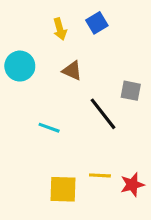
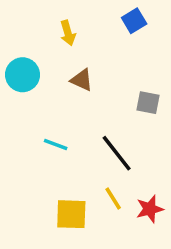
blue square: (97, 23) -> (134, 21), moved
black line: (103, 114) -> (117, 153), moved
yellow line: (100, 175) -> (113, 199), turned 55

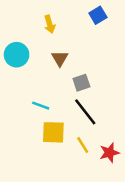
brown triangle: (82, 80) -> (60, 59), turned 36
gray square: (148, 103) -> (81, 83), moved, turned -30
yellow square: (71, 214) -> (53, 132), moved

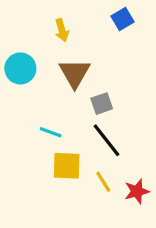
brown triangle: (60, 59) -> (75, 73), size x1.5

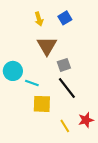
blue square: (122, 19) -> (65, 18), moved
cyan circle: (20, 68) -> (13, 71), moved
yellow line: (103, 182) -> (65, 126), moved

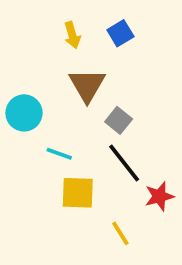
gray square: (64, 65) -> (119, 120), turned -32
cyan circle: (13, 71) -> (24, 113), moved
red star: (86, 120) -> (159, 196), moved

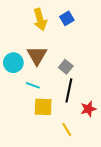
yellow arrow: (72, 35) -> (40, 20), size x1.5
brown triangle: (87, 85) -> (37, 55), moved
black line: (124, 163) -> (69, 90), turned 50

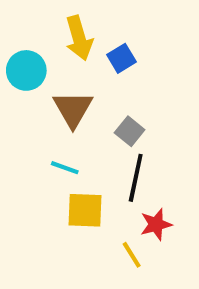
blue square: (67, 18) -> (122, 58), moved
cyan circle: (13, 63) -> (26, 70), moved
red star: (88, 109) -> (156, 224), moved

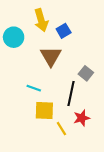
brown triangle: (73, 109) -> (51, 56), moved
gray square: (130, 131) -> (86, 73), moved
yellow line: (132, 255) -> (61, 129), moved

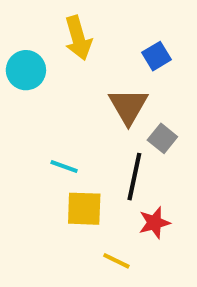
blue square: (64, 31) -> (156, 56), moved
brown triangle: (51, 56) -> (128, 106), moved
yellow line: (61, 129) -> (116, 261), moved, turned -32

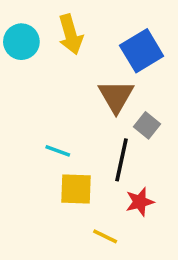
blue square: (156, 56) -> (142, 51), size x1.6
cyan circle: (26, 70) -> (21, 42), moved

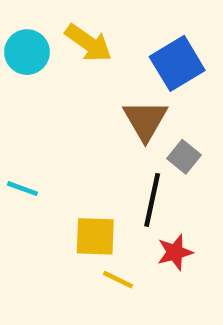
yellow arrow: (71, 34) -> (88, 43), turned -39
cyan line: (58, 151) -> (22, 189), moved
yellow line: (105, 236) -> (118, 280), moved

